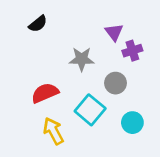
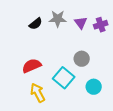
black semicircle: (38, 24) -> (36, 24), moved
purple cross: (132, 51) -> (101, 25), moved
gray star: (82, 59) -> (58, 19), moved

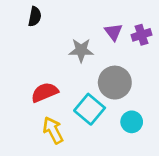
gray star: (58, 19) -> (81, 50), moved
black semicircle: (36, 24) -> (35, 17), moved, turned -40
gray circle: (82, 59) -> (115, 83), size x1.5

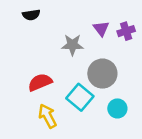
black semicircle: (35, 17) -> (31, 15), turned 70

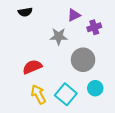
purple triangle: (101, 29) -> (74, 15), moved, turned 40
purple cross: (126, 31) -> (94, 27), moved
cyan square: (80, 97) -> (66, 94), moved

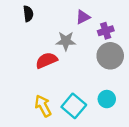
black semicircle: (25, 12) -> (28, 14), turned -88
gray circle: (83, 60) -> (110, 56), moved
red semicircle: (32, 67) -> (46, 60), moved

